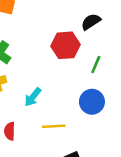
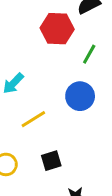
yellow line: (54, 126) -> (33, 119), turned -35

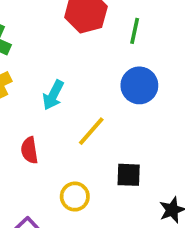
black square: (51, 161) -> (129, 175), turned 36

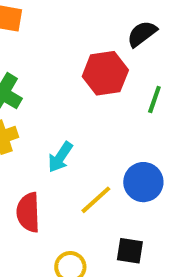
blue circle: (139, 85) -> (143, 182), moved
red semicircle: (29, 150) -> (28, 212), size x1.4

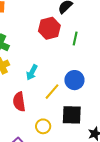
black square: (130, 251) -> (72, 115), size x1.5

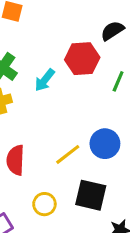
cyan arrow: (32, 72) -> (45, 80), moved

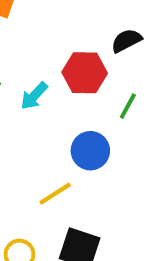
blue circle: (105, 144) -> (90, 151), moved

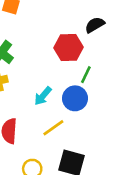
cyan arrow: (34, 96) -> (43, 96), moved
green line: (128, 106) -> (86, 75), moved

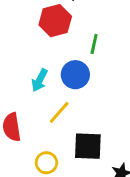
green line: (86, 75) -> (94, 44), moved

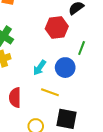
yellow line: (59, 112) -> (50, 92), turned 60

